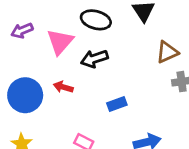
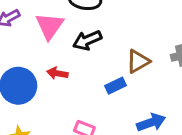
brown triangle: (167, 52) -> (138, 61), moved

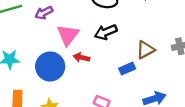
pink triangle: (50, 26) -> (68, 35), moved

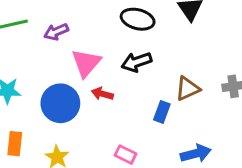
blue rectangle: (127, 69) -> (162, 112), turned -49

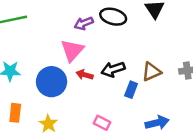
purple arrow: (56, 32) -> (84, 23), moved
black arrow: (136, 62) -> (113, 69), moved

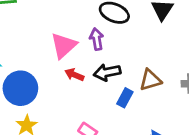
purple arrow: (84, 23) -> (97, 39), moved, turned 96
blue circle: (52, 82) -> (20, 88), moved

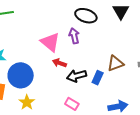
pink triangle: (64, 46) -> (50, 42), turned -35
black arrow: (107, 72) -> (77, 76), moved

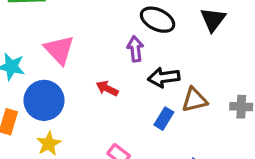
pink triangle: (50, 42) -> (59, 50), moved
black arrow: (77, 76) -> (164, 77), moved

